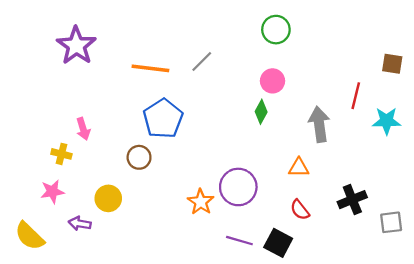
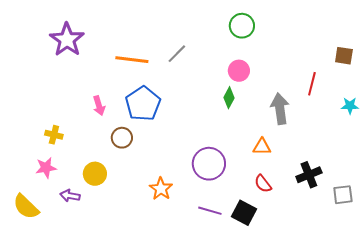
cyan star: (387, 121) -> (350, 106), moved, size x0.7
pink arrow: (83, 129) -> (99, 106), moved
orange star: (201, 202) -> (161, 189), moved

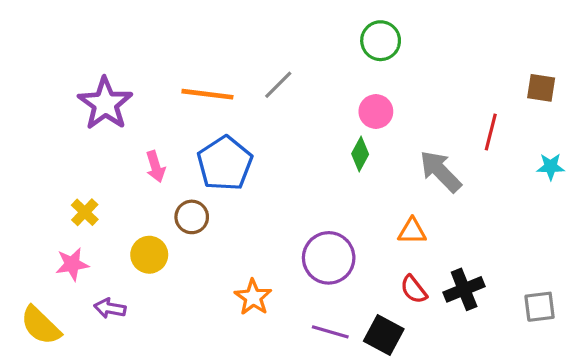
purple star: (67, 40) -> (105, 104), moved
gray arrow: (280, 109) -> (440, 171), turned -36
yellow cross: (54, 135) -> (85, 212), turned 30
yellow circle: (95, 174) -> (149, 255), moved
black cross: (309, 175) -> (464, 289), moved

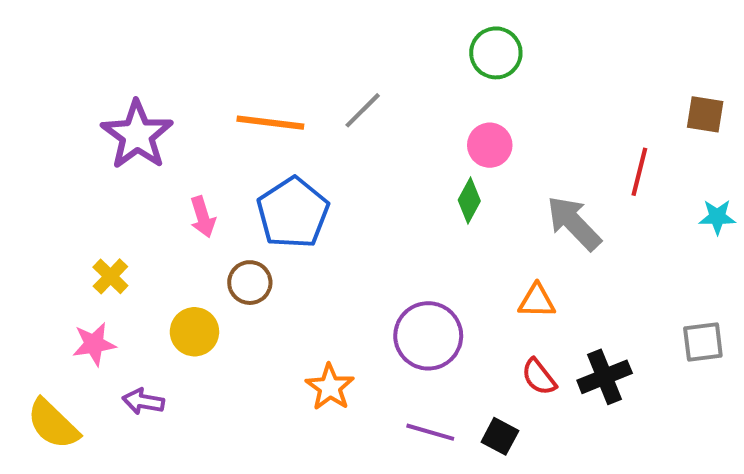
gray square: (540, 307) -> (703, 342), moved
black square: (384, 335) -> (500, 436), size x0.7

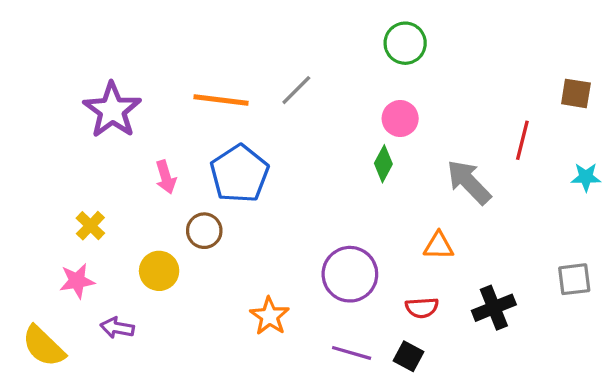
red semicircle: (539, 377) -> (422, 308), moved, turned -56

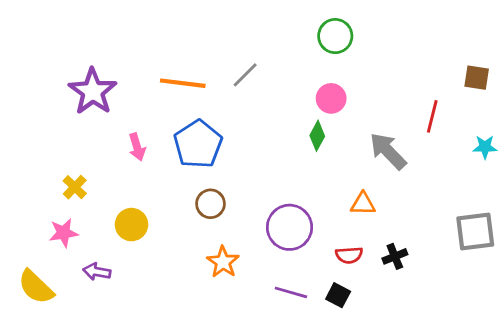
brown circle: (204, 231) -> (210, 204), moved
gray square: (574, 279) -> (475, 231), size x1.4
black cross: (494, 308) -> (395, 256), moved, size x0.7

